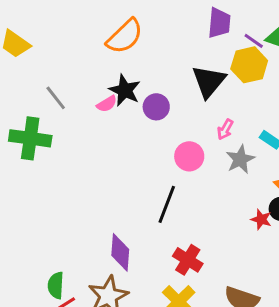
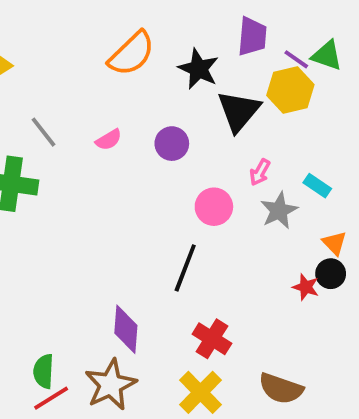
black star: (125, 90) -> (199, 69), moved

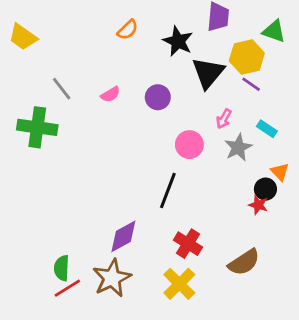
orange semicircle: (132, 54) -> (128, 30), size x0.6
purple line: (296, 59) -> (251, 84), moved
black circle: (331, 274) -> (265, 189), moved
purple diamond: (126, 329) -> (123, 236), turned 57
brown semicircle: (281, 389) -> (244, 262), moved, turned -52

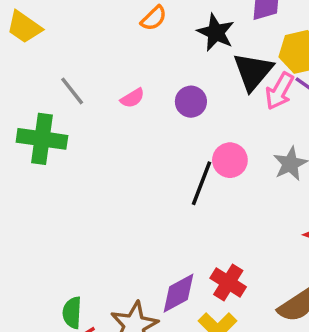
pink arrow: (224, 119) -> (280, 91), moved, size x1.5
black line: (168, 191) -> (202, 183), moved
purple diamond: (123, 236) -> (179, 293), moved

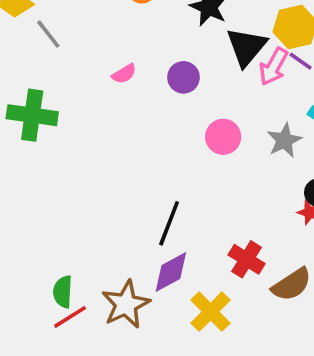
gray line: (72, 91) -> (48, 34), moved
black line: (202, 183) -> (169, 223), moved
red cross: (228, 282) -> (247, 259), moved

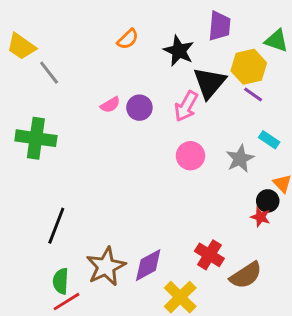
pink arrow: (274, 67) -> (186, 106), moved
purple circle: (183, 77) -> (139, 108), moved
black line: (169, 223) -> (56, 226), moved
brown star: (126, 304) -> (106, 267), moved

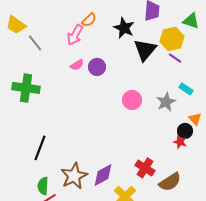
pink arrow: (186, 106) -> (75, 35), moved

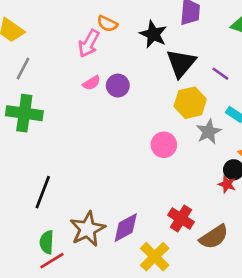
orange semicircle: (89, 20) -> (107, 24), turned 70
yellow hexagon: (172, 39) -> (190, 103), moved
gray line: (35, 43) -> (23, 68), moved, turned 66
pink circle: (132, 100) -> (164, 145), moved

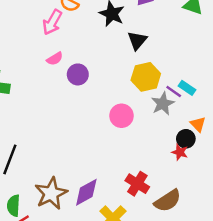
black triangle: (181, 63) -> (137, 40), size x0.7
purple line: (220, 74) -> (174, 91), moved
purple circle: (118, 86) -> (78, 74), moved

